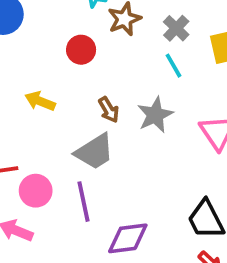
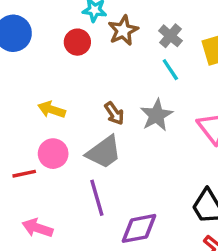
red circle: (81, 50) -> (77, 42), moved
pink circle: (36, 191) -> (53, 154), moved

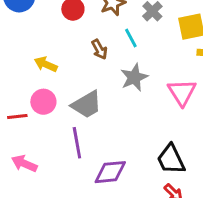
cyan line: (170, 70) -> (131, 38), moved
brown arrow: (114, 113) -> (99, 49), moved

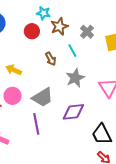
purple diamond: (110, 172) -> (73, 112), moved

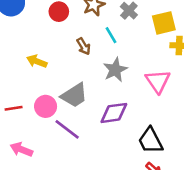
pink circle: (13, 96) -> (46, 106), moved
purple line: (36, 124) -> (67, 129), turned -40

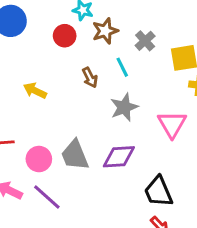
gray trapezoid: (74, 95) -> (75, 155), moved, turned 96
pink circle: (46, 106) -> (39, 159), moved
purple line: (67, 129) -> (47, 197), moved

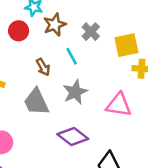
pink triangle: (172, 124) -> (119, 105), turned -48
gray trapezoid: (75, 155) -> (36, 102), moved
purple diamond: (119, 157) -> (73, 136), turned 44

